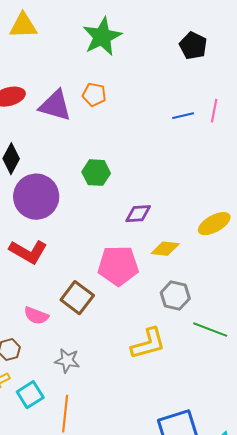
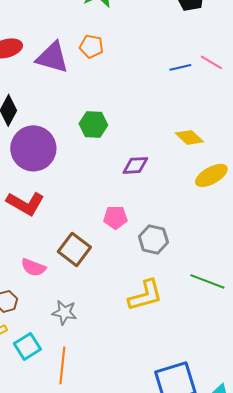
pink line: (214, 111) -> (211, 62), turned -70
yellow diamond: (165, 249) -> (189, 137), moved, turned 36
pink pentagon: (118, 266) -> (115, 217), size x0.6
gray hexagon: (175, 296) -> (153, 239), moved

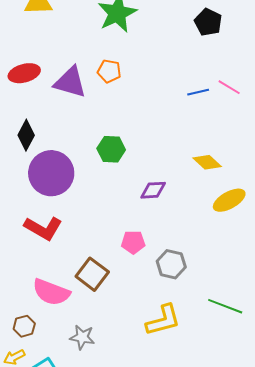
pink semicircle: (33, 267) -> (51, 292), size x1.5

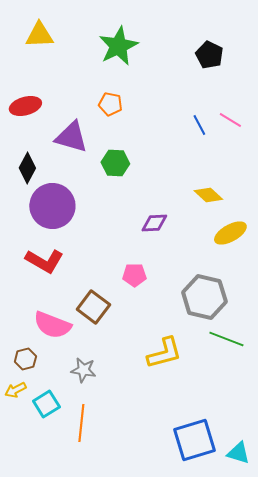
purple triangle: (70, 82) -> (71, 137), moved
blue line: (198, 92) -> (199, 125), turned 75
green hexagon: (111, 149) -> (115, 163), moved
gray hexagon: (171, 264) -> (204, 297), moved, size x1.5

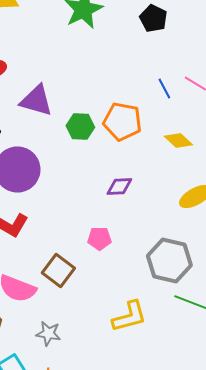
black pentagon: (209, 55) -> (153, 18), moved
orange pentagon: (110, 104) -> (122, 122), moved, size x1.6
yellow diamond: (208, 195) -> (178, 140), moved

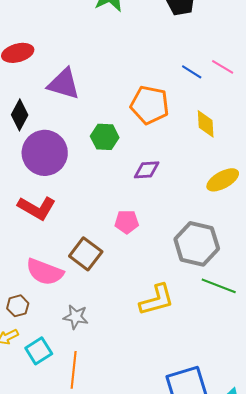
blue line: (164, 88) -> (192, 72), turned -30
green hexagon: (80, 126) -> (105, 137), moved
yellow diamond: (178, 140) -> (206, 124), turned 44

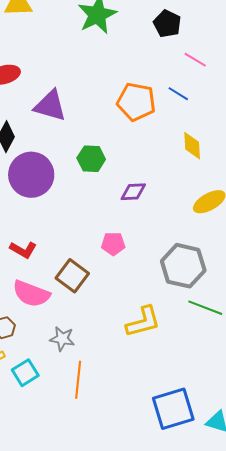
pink line: (223, 67) -> (195, 60), moved
orange pentagon: (150, 105) -> (136, 102), moved
red L-shape: (37, 208) -> (23, 250), moved, size x0.7
orange line: (74, 370) -> (78, 380), moved

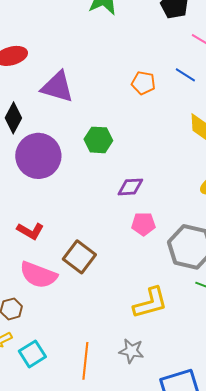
orange pentagon: (136, 102) -> (143, 83), size x0.6
purple diamond: (133, 192) -> (130, 187), moved
pink pentagon: (113, 244) -> (143, 224), moved
gray star: (62, 339) -> (131, 351), moved

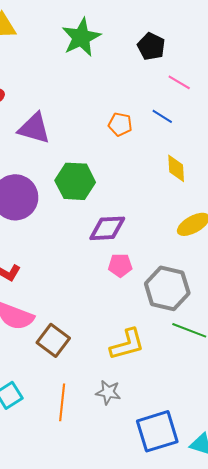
green hexagon: (98, 140) -> (75, 181), size x1.4
purple diamond: (130, 187) -> (107, 228), size x1.4
brown square: (79, 257) -> (53, 340), moved

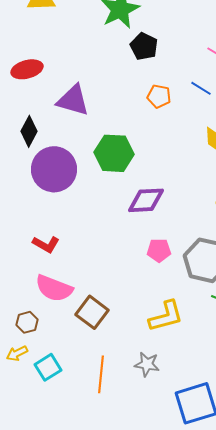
black pentagon: (151, 46) -> (144, 46), moved
pink pentagon: (120, 265) -> (159, 250), moved

